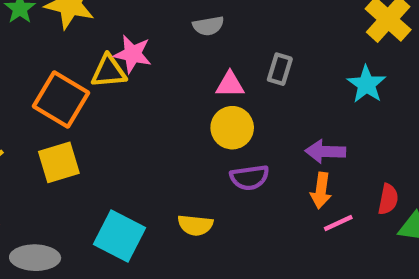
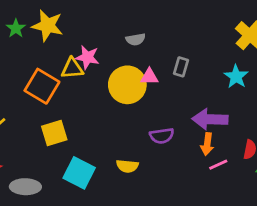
yellow circle: (232, 128) -> (127, 85), moved, size x1.4
purple arrow: (325, 152) -> (210, 119), size x1.4
yellow square: (59, 162) -> (54, 133), moved

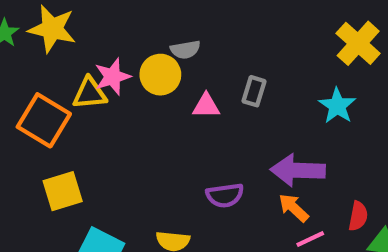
pink star: (87, 57) -> (112, 77), turned -30
yellow circle: (127, 85) -> (160, 75), moved, size x0.7
orange arrow: (207, 144) -> (294, 208), turned 125

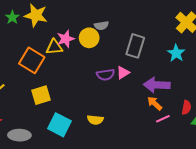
gray rectangle: (254, 91) -> (135, 46), size x1.6
pink triangle: (206, 106) -> (123, 73), moved, turned -32
purple semicircle: (225, 195) -> (106, 75), moved

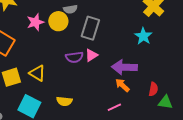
gray rectangle: (135, 46) -> (90, 28), moved
yellow triangle: (54, 47) -> (37, 73), moved, turned 36
pink line: (163, 119) -> (114, 107), moved

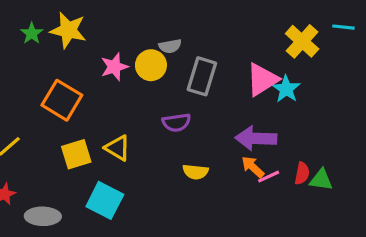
pink triangle: (91, 55) -> (262, 80), moved, size x1.6
yellow semicircle: (64, 101) -> (196, 172), moved
green triangle: (165, 102) -> (321, 180), moved
pink line: (114, 107) -> (269, 177), moved

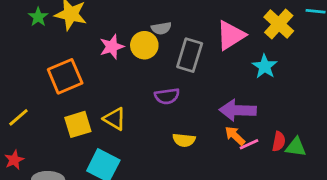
pink triangle: (262, 80) -> (231, 35), moved
orange square: (62, 100) -> (65, 76), turned 36

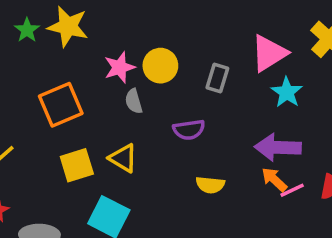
gray semicircle: (161, 28) -> (134, 101), moved, turned 84
gray rectangle: (190, 55) -> (217, 78), size x0.7
cyan star: (265, 66) -> (287, 92), moved

